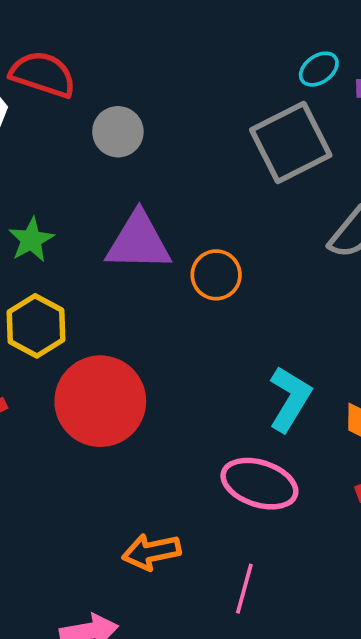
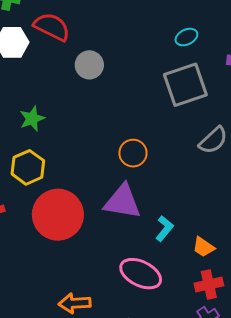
cyan ellipse: (319, 69) -> (186, 37), moved
purple triangle: (138, 242) -> (123, 202), moved
cyan L-shape: (290, 399) -> (164, 228), size x0.7

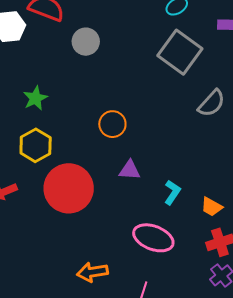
gray square: (185, 85) -> (180, 52), turned -30
orange circle: (133, 153) -> (112, 124), moved
purple triangle: (123, 202) -> (130, 170), size x0.6

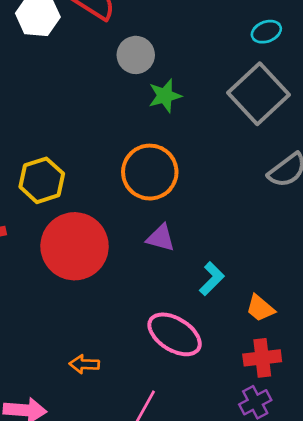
green star: (35, 98) -> (165, 96), moved
orange circle: (112, 124) -> (150, 172), size x1.5
orange arrow: (92, 272) -> (84, 364), size x0.7

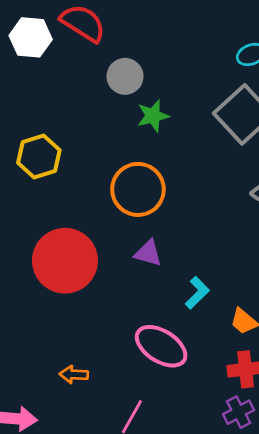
yellow hexagon: (42, 180) -> (39, 156), moved

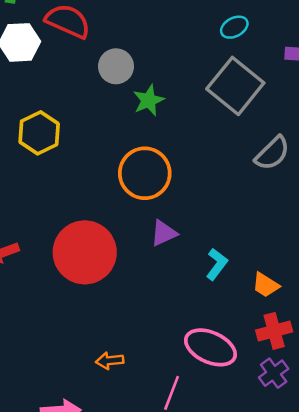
yellow hexagon: (39, 156) -> (39, 133), moved
purple triangle: (148, 253) -> (164, 233), turned -32
pink ellipse: (161, 346) -> (210, 347), moved

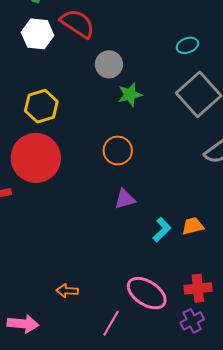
cyan ellipse: (234, 27) -> (187, 45), moved
orange circle: (145, 173) -> (118, 150), size x0.7
red circle: (85, 252) -> (36, 158), moved
orange trapezoid: (266, 285) -> (193, 226), moved, turned 125

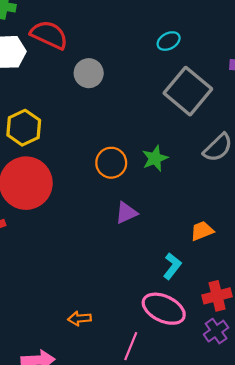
green star: (130, 95) -> (155, 158), moved
cyan L-shape: (162, 230) -> (172, 266), moved

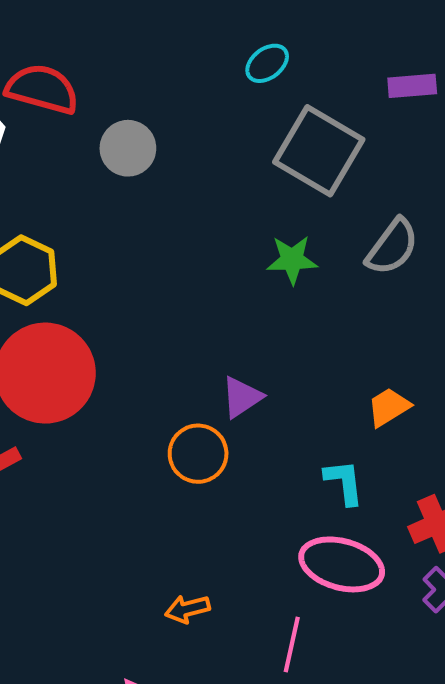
green star: (155, 158) -> (292, 260), moved, turned 30
orange circle: (111, 163) -> (198, 454), moved
cyan L-shape: (172, 266) -> (344, 482), turned -35

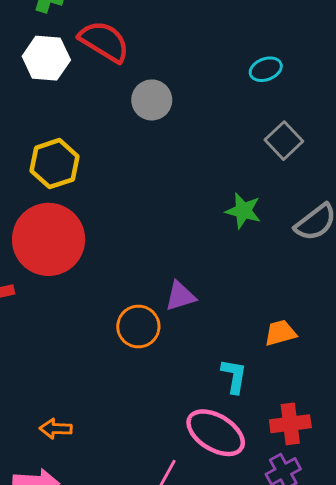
gray square: (319, 151) -> (284, 141), size x0.6
orange arrow: (187, 609) -> (56, 429), moved

